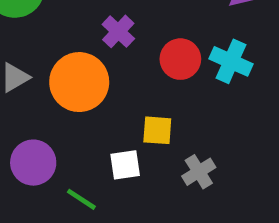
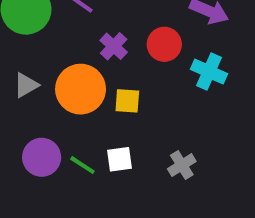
red circle: (180, 59) -> (164, 44), moved
yellow square: (157, 130) -> (127, 101), moved
green line: (81, 199) -> (82, 165), moved

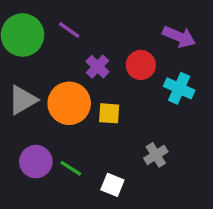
gray triangle: (26, 85) -> (23, 100), size x1.4
white square: (119, 159) -> (112, 185), moved, turned 30
gray cross: (182, 165) -> (156, 155), moved

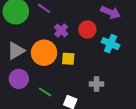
gray cross: (156, 155) -> (96, 84), turned 32
purple circle: (36, 162) -> (19, 79), moved

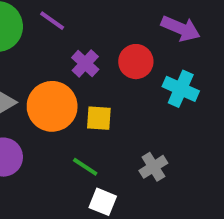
gray cross: (96, 84) -> (153, 167), turned -32
green line: (45, 92) -> (85, 167), moved

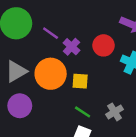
purple line: (52, 21) -> (51, 33), moved
green line: (85, 167) -> (83, 112), moved

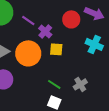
red circle: (103, 45) -> (71, 19), moved
yellow square: (80, 81) -> (56, 49), moved

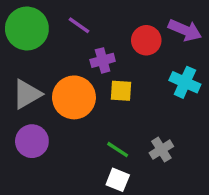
purple line: (28, 20) -> (79, 25), moved
purple cross: (45, 31) -> (103, 60), turned 32

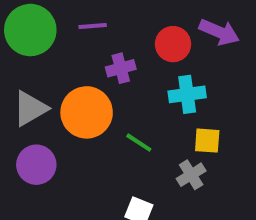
purple line: (79, 25) -> (93, 26), turned -40
cyan cross: (185, 82) -> (187, 94), moved, turned -32
yellow square: (121, 91) -> (207, 141), moved
green line: (118, 150) -> (139, 143), moved

